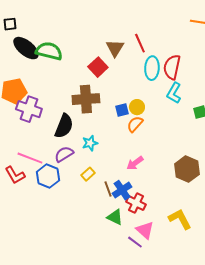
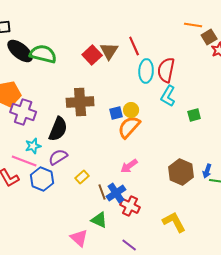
red square: (98, 67) -> (92, 55), moved
orange semicircle: (135, 124) -> (129, 127), size x1.4
cyan star: (90, 143) -> (33, 146), moved
green triangle: (115, 217) -> (99, 220), moved
pink triangle: (145, 230) -> (79, 238), moved

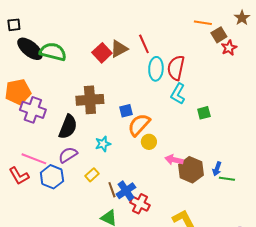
brown triangle: (109, 51) -> (119, 49), turned 30
yellow circle: (131, 110) -> (149, 142), moved
cyan star: (33, 146) -> (103, 144), moved
pink arrow: (129, 166) -> (174, 160), moved, turned 48

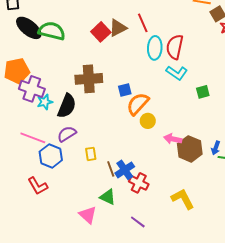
cyan L-shape: (178, 94) -> (177, 73), turned -85
cyan star: (103, 144) -> (45, 102), moved
yellow rectangle: (92, 175) -> (91, 154), turned -56
red L-shape: (19, 176) -> (38, 186), moved

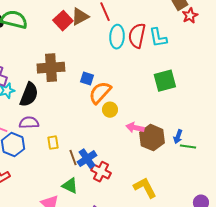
cyan L-shape: (177, 73) -> (158, 38), moved, turned 45
blue square: (125, 90) -> (87, 79), turned 32
green square: (203, 92) -> (165, 81), size x1.6
purple semicircle: (67, 134) -> (29, 123), turned 30

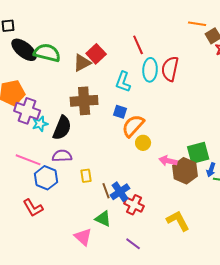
brown triangle: (80, 17) -> (82, 63), moved
cyan L-shape: (158, 38) -> (123, 82), moved, turned 30
green square: (165, 81) -> (198, 153), moved

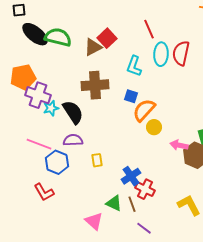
black semicircle: (62, 128) -> (73, 112), turned -55
brown line: (106, 191) -> (132, 204), moved

